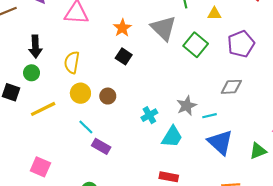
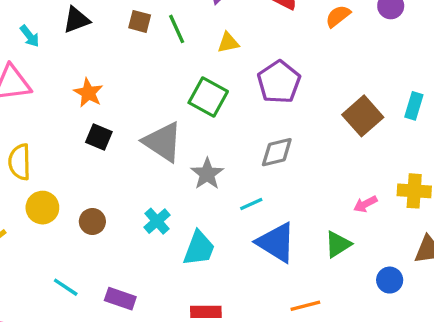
gray triangle: (163, 28) -> (163, 142), moved
brown circle: (108, 96) -> (92, 221), moved
gray star: (187, 106) -> (207, 174), moved
cyan line: (86, 127) -> (66, 287), moved
purple rectangle: (101, 146) -> (120, 299), moved

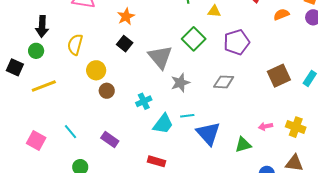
cyan line: (251, 204) -> (187, 116), moved
yellow circle: (42, 208) -> (96, 70), moved
cyan line: (66, 287) -> (70, 132), moved

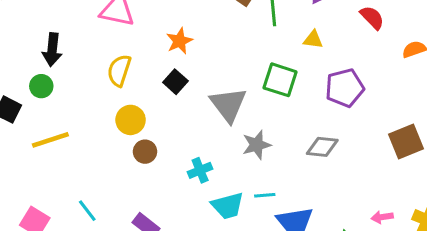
green square: (194, 39) -> (280, 80), turned -30
yellow semicircle: (75, 45) -> (119, 70), moved
cyan trapezoid: (163, 124) -> (228, 206), turned 35

